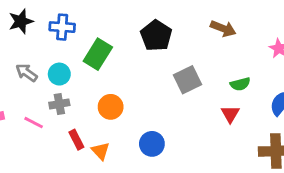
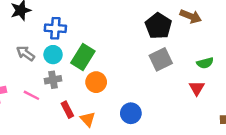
blue cross: (62, 27) -> (55, 28), moved
black pentagon: (156, 36) -> (158, 26), moved
green rectangle: (98, 54) -> (83, 57), moved

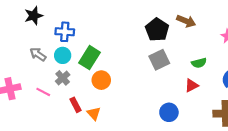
gray cross: (53, 80) -> (63, 78), turned -32
red triangle: (197, 88) -> (191, 85), turned 32
blue circle: (131, 113) -> (169, 112), moved

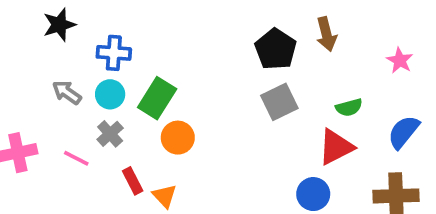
brown arrow: (186, 21) -> (326, 34), turned 54
red triangle: (191, 85) -> (336, 147), size x1.5
blue circle: (169, 112) -> (313, 194), moved

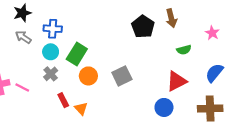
gray arrow: (67, 92) -> (23, 37), moved
gray square: (279, 102) -> (122, 76), moved
green semicircle: (349, 107) -> (184, 50), moved
pink line: (76, 158) -> (22, 88), moved

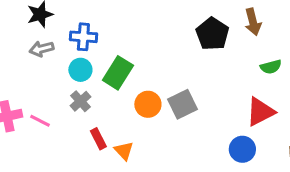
gray arrow: (23, 37) -> (41, 49), turned -49
orange circle: (88, 76) -> (148, 104), moved

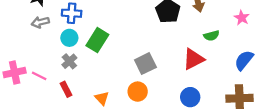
orange circle: (148, 104) -> (138, 92), moved
red triangle: (260, 112) -> (194, 59), moved
red rectangle: (98, 139) -> (66, 89), moved

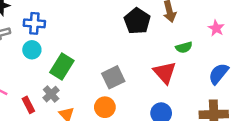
green rectangle: (97, 40) -> (62, 67), moved
red triangle: (194, 59) -> (165, 73), turned -45
gray cross: (69, 61) -> (51, 94), moved

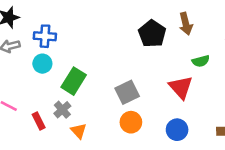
orange circle: (105, 107) -> (131, 122), moved

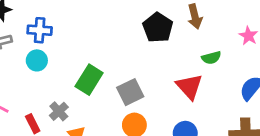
green rectangle: (74, 81) -> (89, 80), moved

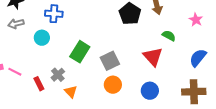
blue cross: (40, 30) -> (54, 14), moved
green semicircle: (211, 58) -> (169, 36), turned -136

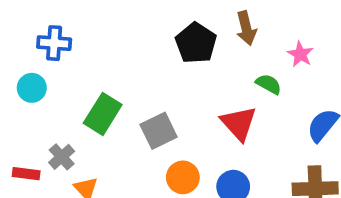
pink star: (196, 20) -> (300, 54), moved
red rectangle: (39, 84) -> (26, 174), turned -56
orange circle: (113, 85) -> (183, 177), moved

